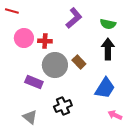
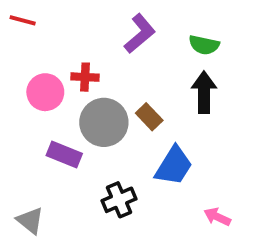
pink circle: (24, 38) -> (45, 92), moved
blue trapezoid: (105, 88) -> (174, 166), moved
gray triangle: (30, 117) -> (30, 221), moved

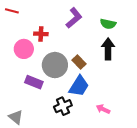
red cross: (85, 77) -> (41, 34), moved
blue trapezoid: (174, 166) -> (79, 86), moved
pink arrow: (217, 217) -> (103, 109), moved

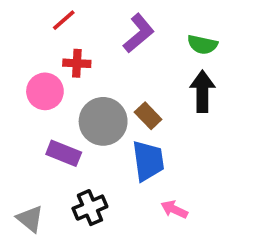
red line: (12, 11) -> (64, 20), moved, turned -56
blue trapezoid: (79, 86) -> (148, 161), turned -40
black cross: (63, 106) -> (90, 208), moved
pink arrow: (103, 109) -> (174, 209), moved

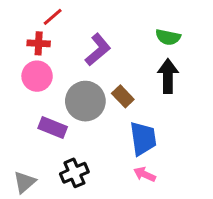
purple L-shape: (139, 33) -> (98, 50), moved
red cross: (77, 63) -> (39, 43), moved
blue trapezoid: (148, 161) -> (143, 138), moved
gray triangle: (30, 219) -> (25, 182), turned 40

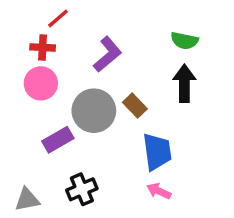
purple rectangle: (53, 128) -> (58, 140), turned -52
gray triangle: (25, 182) -> (27, 200), turned 30

